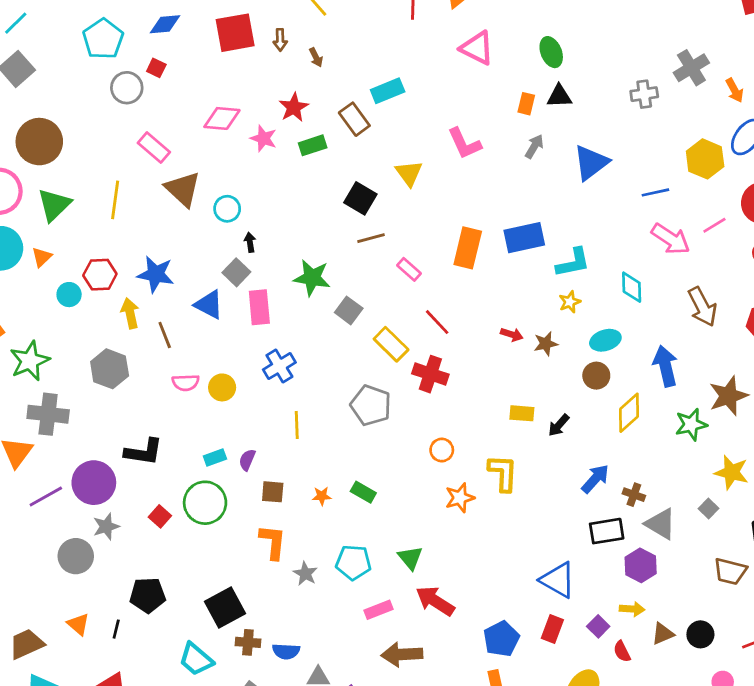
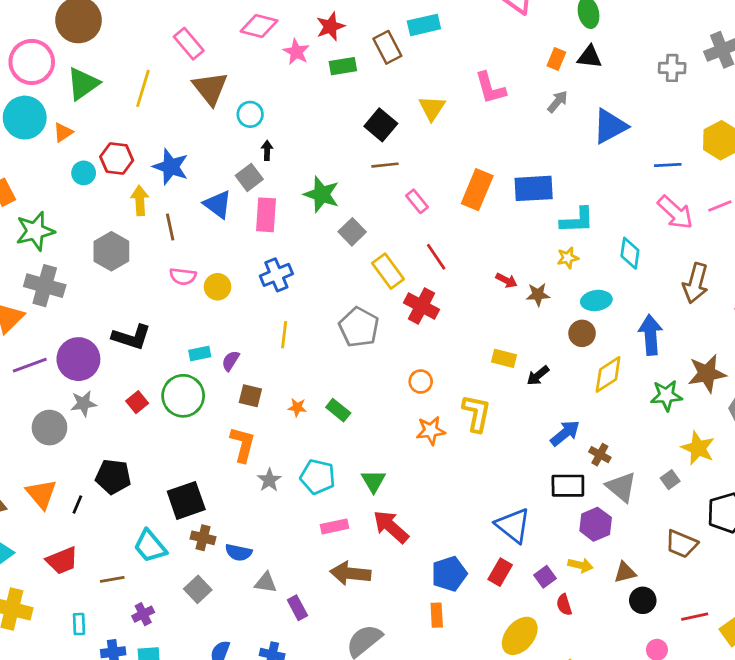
brown arrow: (702, 307) -> (696, 283), turned 33
orange triangle: (78, 624) -> (41, 494), size x1.4
brown triangle: (663, 634) -> (625, 572), moved

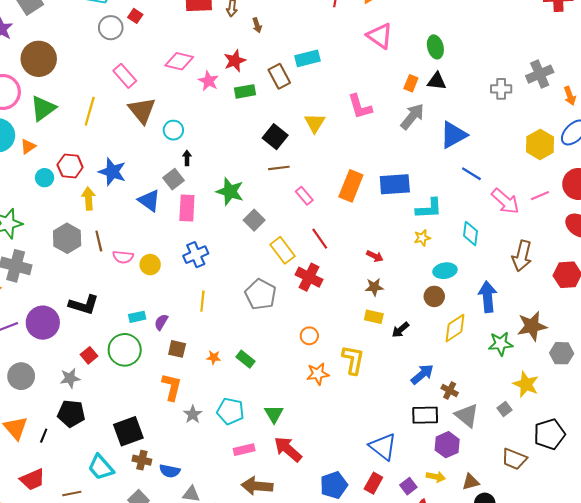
gray arrow: (558, 102) -> (412, 116), size x1.5
blue line: (668, 165) -> (471, 174), moved, turned 36
brown line: (170, 227) -> (99, 241), moved
brown star: (538, 295) -> (374, 287), moved
gray star: (84, 404) -> (70, 378), moved

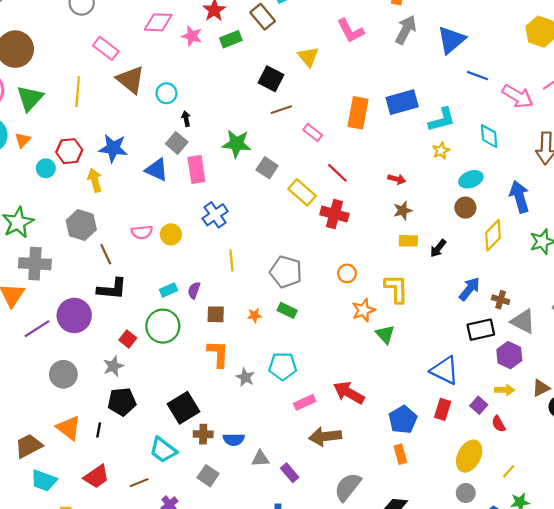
brown line: (99, 241) -> (106, 254), moved
gray pentagon: (261, 294) -> (286, 272), moved
green triangle: (274, 414) -> (385, 334), moved

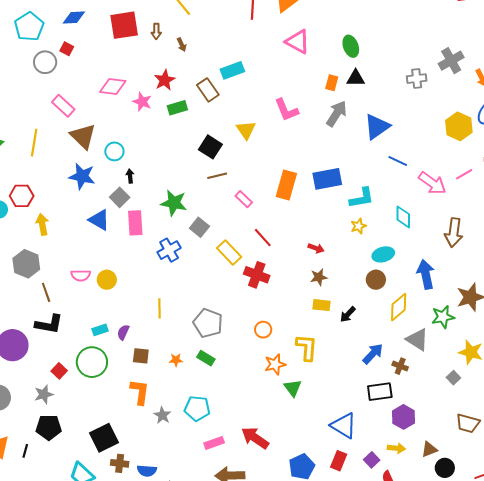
blue star: (113, 148) -> (82, 176), moved
blue cross: (215, 215) -> (169, 250), moved
gray triangle: (523, 321) -> (417, 340), moved

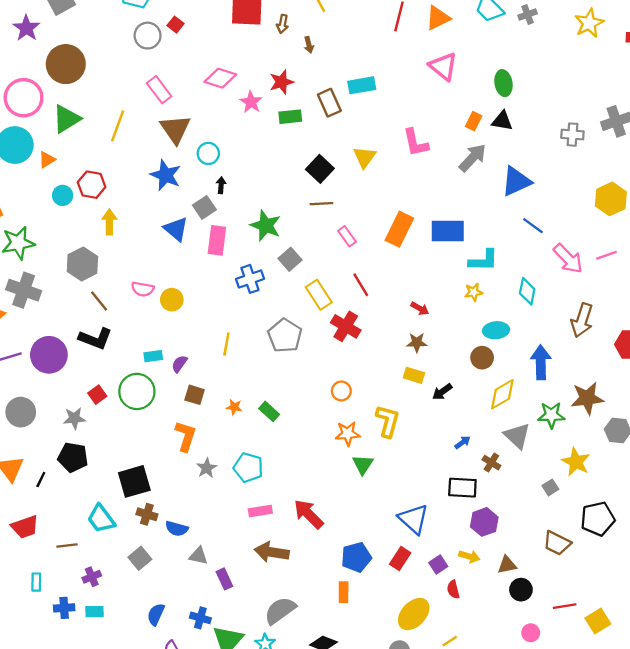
brown line: (46, 292) -> (99, 301), turned -30
gray pentagon: (208, 323) -> (285, 336), moved
blue arrow: (373, 354) -> (463, 442), size x0.6

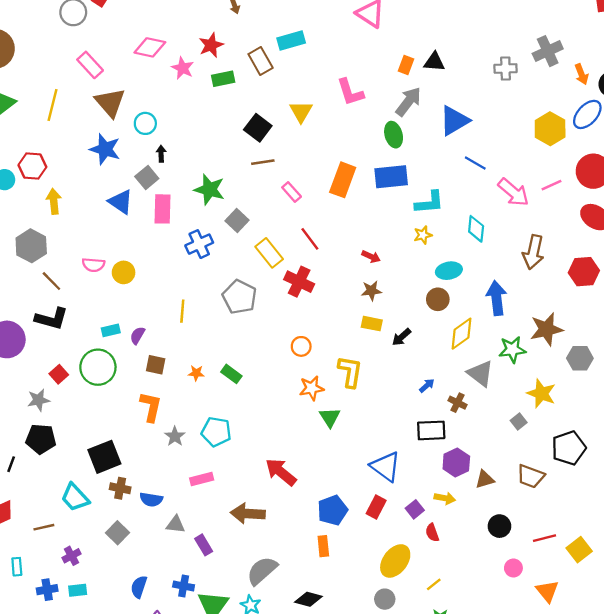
green ellipse: (503, 83) -> (394, 135), moved
pink rectangle: (260, 511) -> (202, 479), moved
brown triangle: (507, 565) -> (485, 479), moved

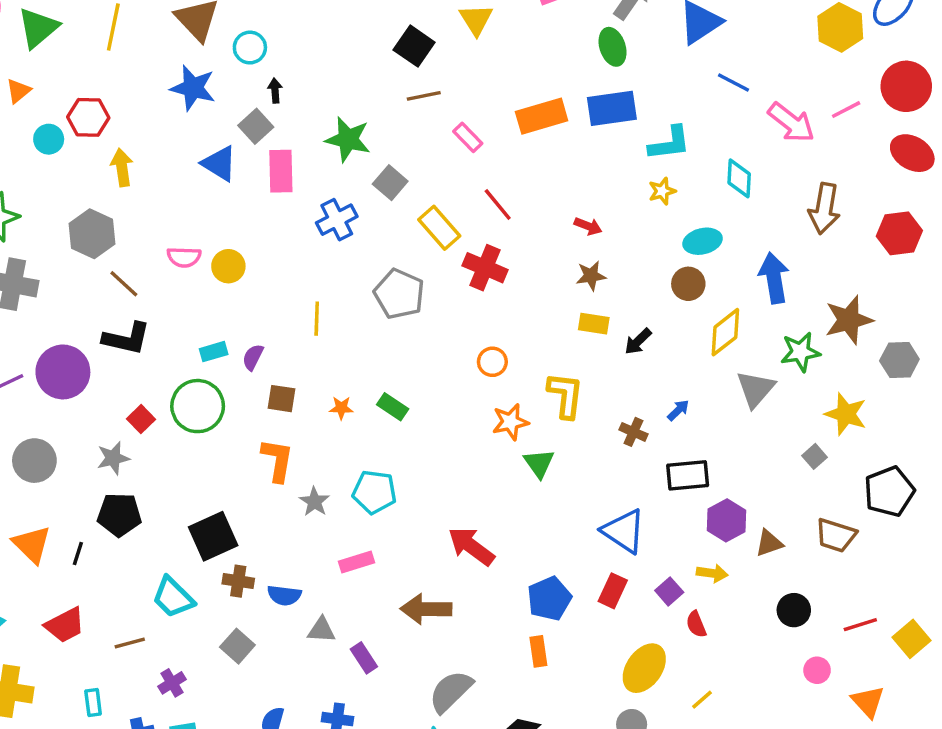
orange rectangle: (343, 180) -> (542, 116), turned 56
gray triangle: (480, 373) -> (755, 389), turned 36
brown cross: (457, 403) -> (633, 432), moved

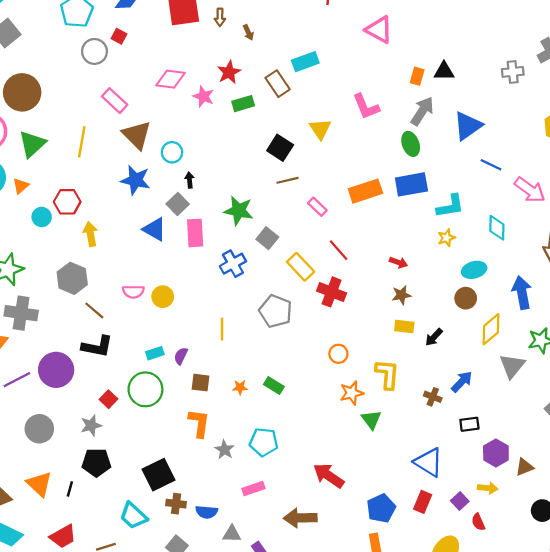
blue arrow: (678, 410) -> (462, 382), size x1.5
black rectangle: (688, 475) -> (469, 424), size x0.7

